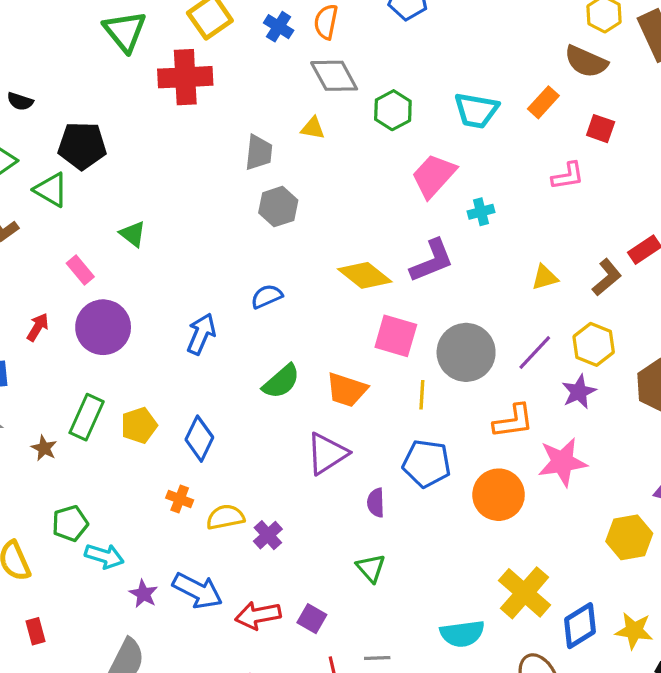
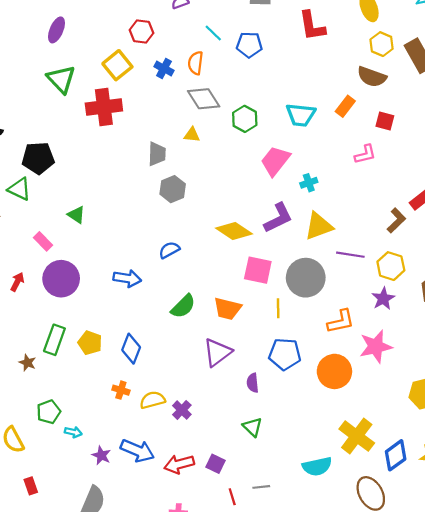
yellow triangle: (545, 277) -> (319, 226), moved, size x1.6
blue arrow: (201, 334) -> (127, 278), turned 80
purple line: (535, 352) -> (350, 255), moved, turned 60
yellow pentagon: (139, 425) -> (90, 343), turned -30
cyan arrow: (104, 556) -> (73, 432), size x0.7

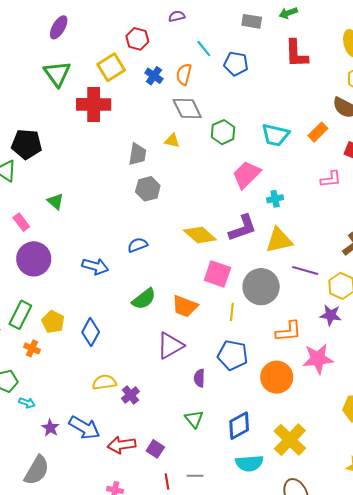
purple star: (383, 299) -> (331, 315), turned 30
orange cross: (121, 390) -> (32, 348), moved
blue diamond: (396, 455) -> (239, 426), moved

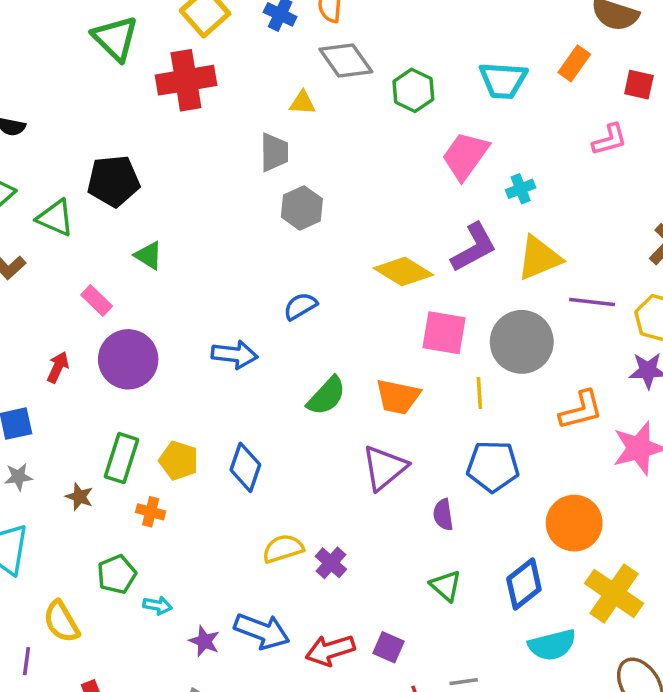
yellow triangle: (172, 141) -> (302, 103), moved
black pentagon: (27, 144) -> (113, 181), moved
orange circle: (277, 377) -> (574, 523), moved

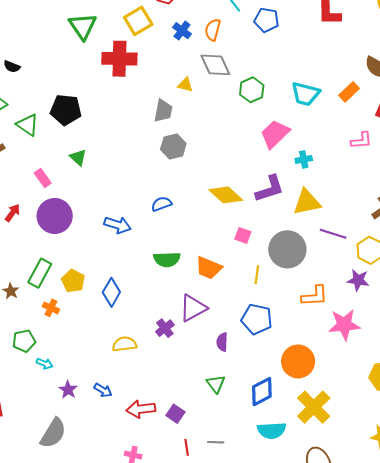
pink square: (444, 333) -> (243, 235), size x0.6
green semicircle: (326, 396) -> (167, 259), turned 35
purple cross: (331, 563) -> (165, 328), moved
blue arrow: (262, 631) -> (103, 390), size x0.6

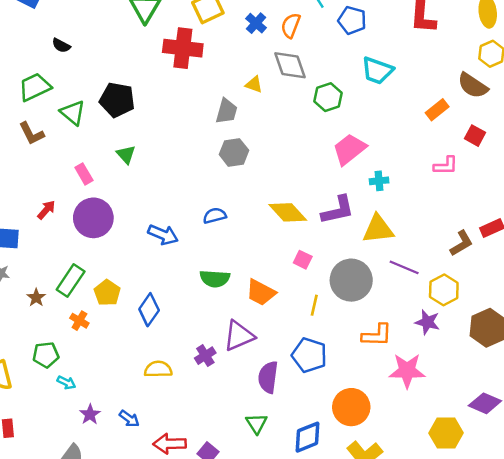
cyan trapezoid: (305, 94) -> (377, 71), moved
purple semicircle: (222, 342) -> (268, 377), size x1.5

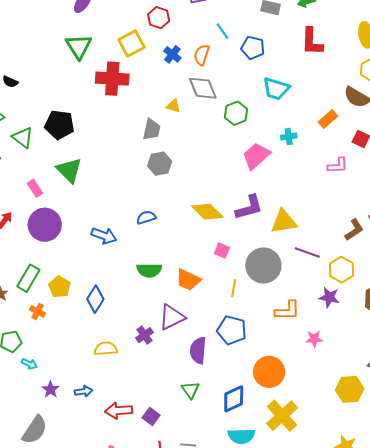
green triangle: (126, 155) -> (69, 170), size x1.6
cyan cross: (379, 181) -> (289, 137), moved
pink star: (407, 371) -> (314, 339), size x0.6
blue arrow: (129, 419) -> (84, 391), turned -42

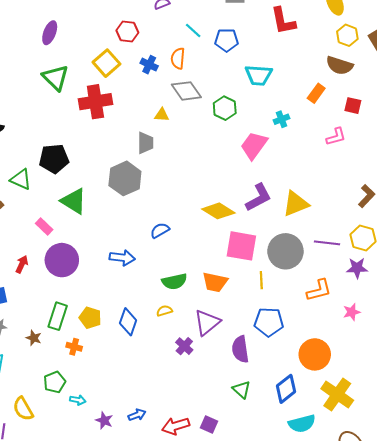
gray hexagon: (160, 164) -> (125, 178), moved, size x1.4
pink square: (222, 251) -> (241, 246), size x2.0
purple line: (307, 253) -> (327, 243), moved
yellow semicircle: (106, 349) -> (164, 311), moved, size x0.7

